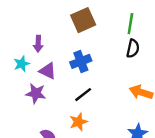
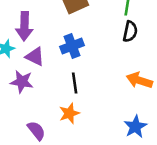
purple arrow: (38, 44) -> (24, 26), size x1.5
black line: (83, 95) -> (75, 83), turned -60

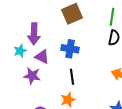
blue cross: (72, 46) -> (70, 49), turned 30

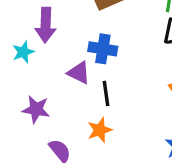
purple triangle: (42, 57) -> (79, 73), moved
purple star: (32, 76) -> (36, 109), moved

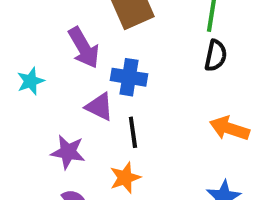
purple arrow: (46, 25) -> (84, 48), moved, turned -32
purple star: (36, 109) -> (68, 152), moved

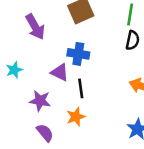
purple arrow: (84, 48) -> (35, 27), moved
cyan star: (31, 81) -> (14, 70), moved

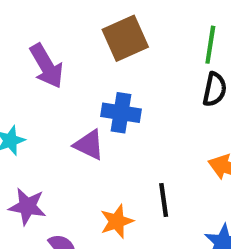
black line: (81, 88) -> (164, 200), moved
purple star: (40, 101) -> (27, 206), moved

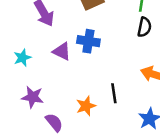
purple triangle: (89, 145) -> (62, 51), moved

